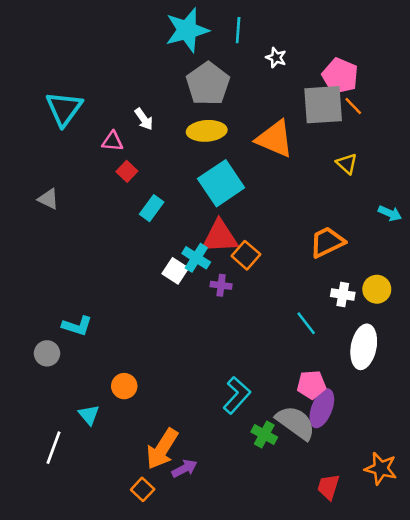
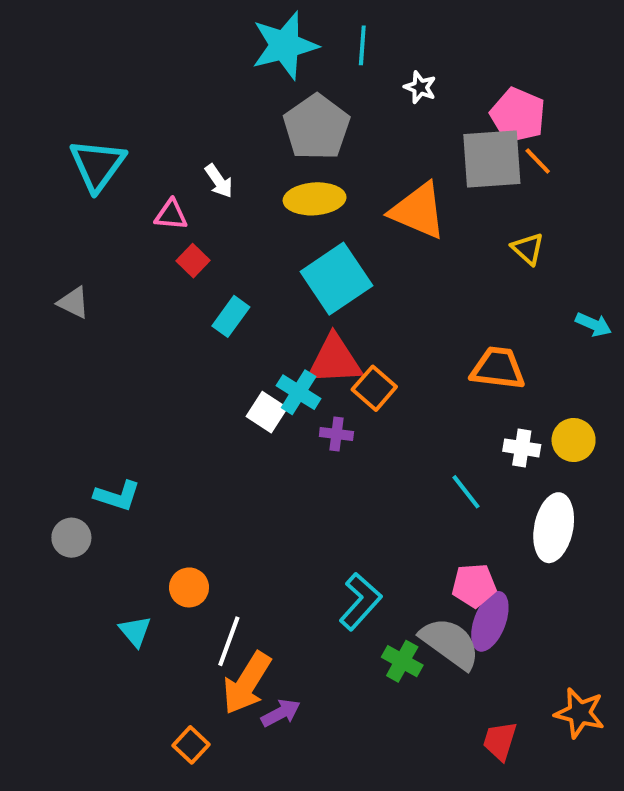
orange trapezoid: (327, 242) -> (498, 368), turned 33
white line: (54, 448) -> (229, 641), moved
orange square: (143, 489) -> (191, 745), moved

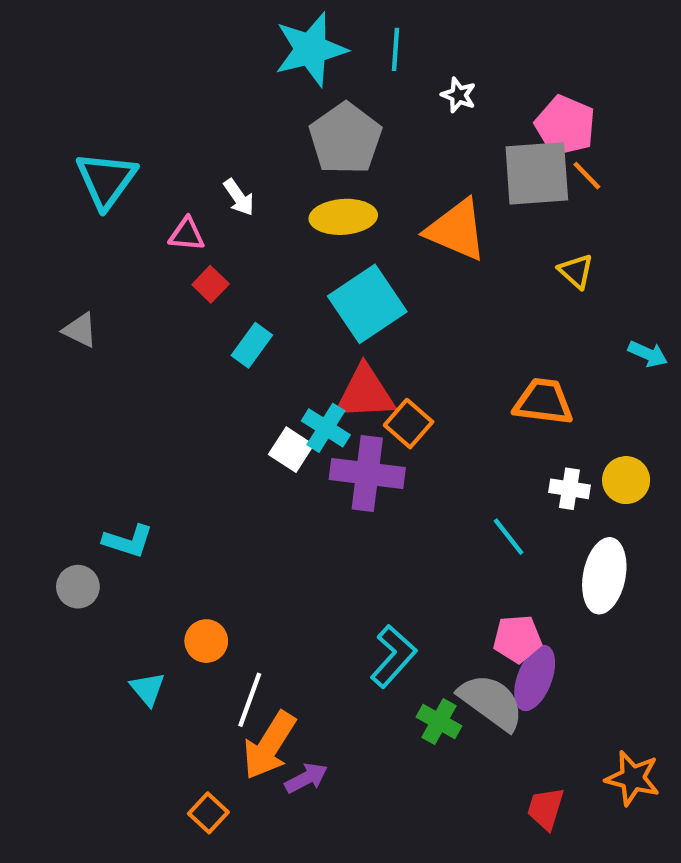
purple cross: (336, 434) -> (367, 474), size x2.0

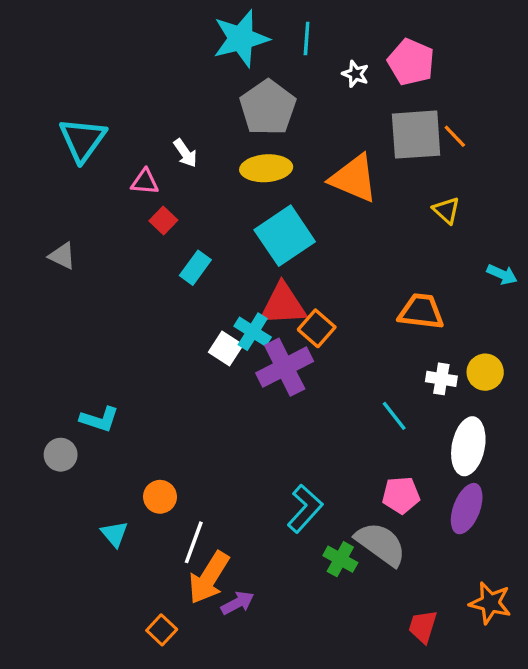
pink pentagon: (565, 126) -> (411, 62), moved
purple cross: (367, 474) -> (285, 367), turned -34
purple ellipse: (535, 678) -> (467, 509), moved

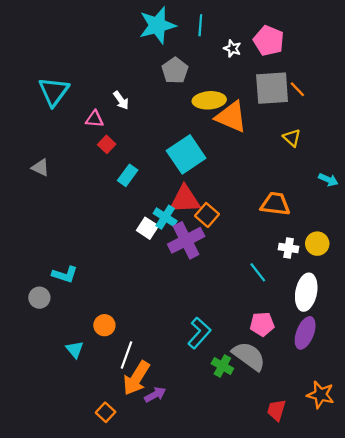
gray pentagon: (268, 108) -> (175, 71), size x0.7
yellow ellipse: (266, 168) -> (209, 100), moved

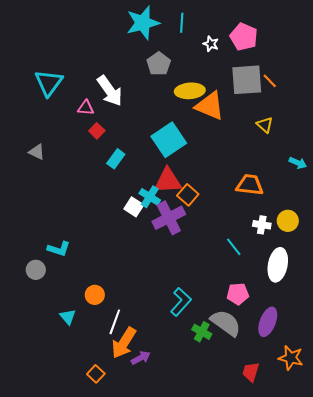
white arrow: (121, 100) -> (110, 91), size x1.8
purple ellipse: (305, 333) -> (268, 322), moved

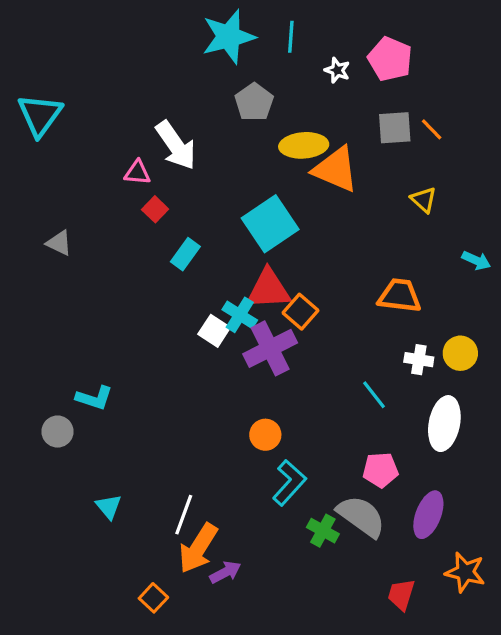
gray square: (247, 80) -> (395, 128), size x0.7
cyan triangle: (49, 83) -> (40, 115), moved
orange circle: (95, 295) -> (265, 435), moved

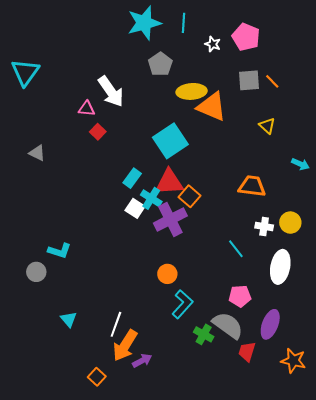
cyan rectangle: (185, 254) -> (132, 178), moved
red trapezoid: (401, 595) -> (247, 352), moved

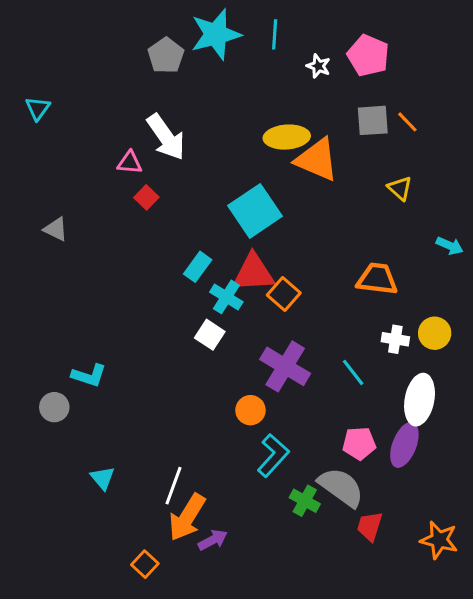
gray pentagon: (160, 64) -> (166, 56), moved
cyan triangle: (25, 72) -> (38, 108), size x0.6
white square: (135, 208) -> (210, 335), moved
purple cross: (170, 219) -> (285, 366), moved, turned -32
purple ellipse: (270, 324) -> (404, 445), moved

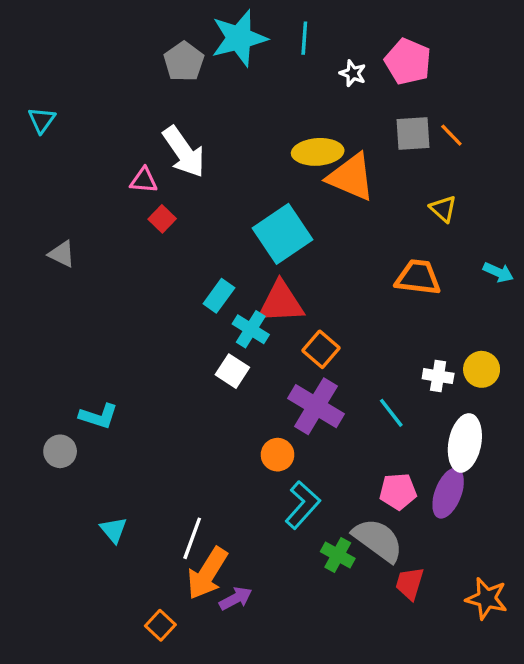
orange trapezoid: (377, 279) -> (418, 277), moved
orange square: (284, 294) -> (321, 349), moved

